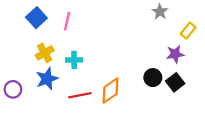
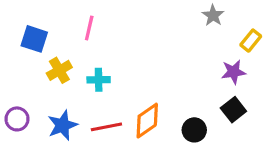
blue square: (36, 18) -> (34, 39), moved, turned -30
black circle: (153, 78) -> (194, 130), moved
blue star: (47, 79) -> (62, 125), moved

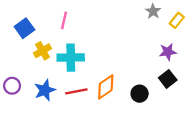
blue square: (34, 39) -> (24, 28), turned 36
yellow rectangle: (251, 41) -> (177, 20), moved
cyan cross: (99, 80) -> (71, 58), size x1.6

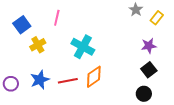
cyan cross: (71, 58) -> (83, 47), moved, turned 30
purple circle: (12, 86) -> (11, 84), moved
black circle: (140, 94) -> (144, 94), moved

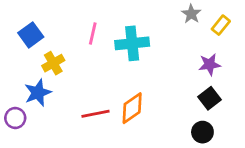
pink line: (57, 18) -> (93, 34), moved
cyan cross: (83, 47) -> (132, 43), moved, turned -35
blue star: (40, 80) -> (38, 93), moved

